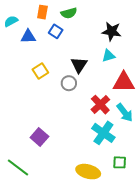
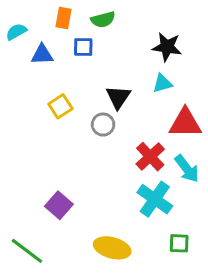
blue square: (56, 31) -> (83, 47), turned -32
yellow ellipse: (88, 172) -> (112, 248), moved

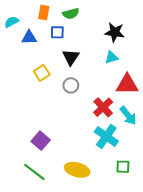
black triangle: (118, 97) -> (71, 57), moved
green line: (27, 251) -> (34, 172), moved

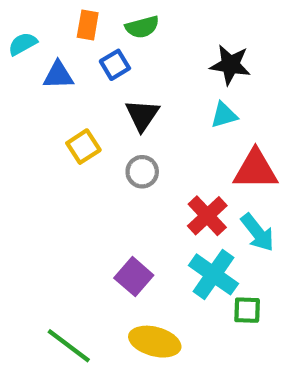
blue square: (57, 32) -> (115, 65), turned -32
purple square: (41, 141) -> (134, 277), moved
green square: (123, 167) -> (247, 310), moved

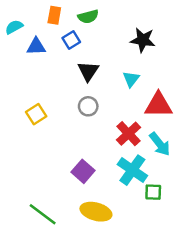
cyan triangle: (224, 115) -> (131, 79), moved, turned -36
yellow square: (83, 147) -> (36, 114), moved

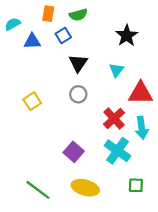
black star: (143, 40) -> (127, 36), turned 30
cyan arrow: (160, 144) -> (142, 128), turned 30
green square: (153, 192) -> (136, 185), moved

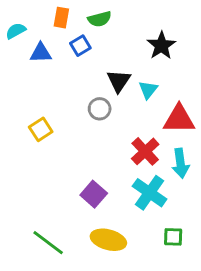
black triangle: (78, 63) -> (119, 81), moved
gray circle: (78, 94) -> (100, 109), moved

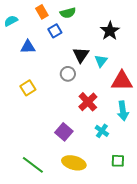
orange rectangle: (61, 18) -> (42, 12), turned -40
blue triangle: (41, 53) -> (28, 47), moved
red cross: (145, 151) -> (88, 102), moved
cyan cross: (150, 193) -> (102, 131), size x0.6

